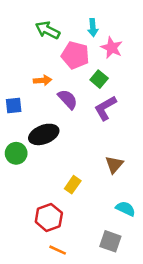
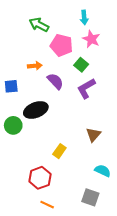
cyan arrow: (93, 28) -> (84, 17), moved

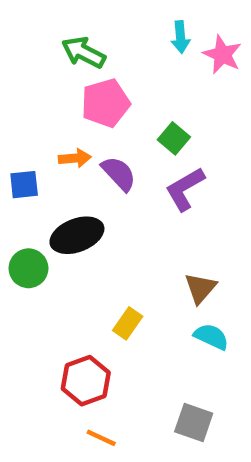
pink star: (91, 39) -> (222, 55), moved
pink pentagon: (62, 45) -> (106, 103), moved, turned -30
orange arrow: (35, 66) -> (75, 158), moved
cyan semicircle: (103, 171) -> (211, 337), moved

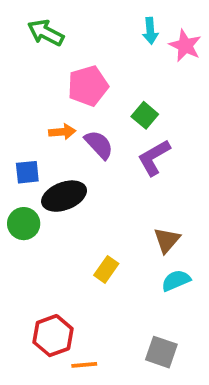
green arrow: (84, 52) -> (46, 33), moved
blue square: (24, 185) -> (27, 172), moved
cyan semicircle: (211, 337) -> (176, 280), turned -48
red hexagon: (86, 381) -> (53, 336), moved
orange line: (101, 438) -> (84, 365), turned -30

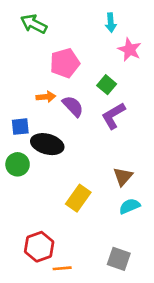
pink star: (185, 46) -> (130, 50), moved
black ellipse: (64, 196) -> (47, 144), turned 36
yellow rectangle: (106, 269) -> (78, 198), size x1.4

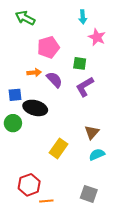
green square: (107, 85) -> (80, 63), turned -32

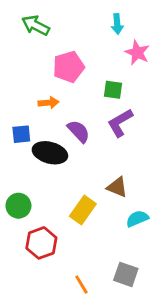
purple semicircle: (54, 80) -> (79, 131), moved
green circle: (13, 123) -> (18, 206), moved
brown triangle: (92, 132) -> (117, 187), moved, turned -49
red hexagon: (29, 185) -> (41, 243), moved
orange line: (46, 201) -> (81, 284), moved, turned 64

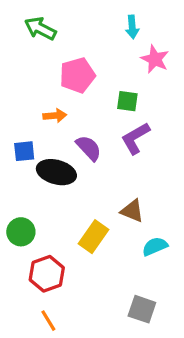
orange line: (81, 284) -> (48, 321), moved

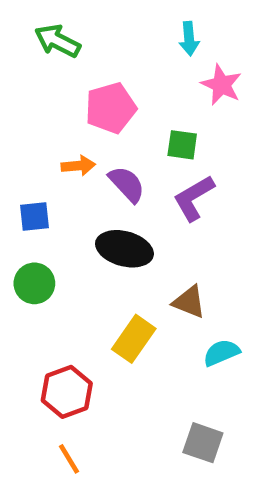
purple semicircle: (89, 148) -> (127, 184), moved
black ellipse: (56, 172) -> (124, 249), moved
green circle: (21, 232) -> (34, 283), moved

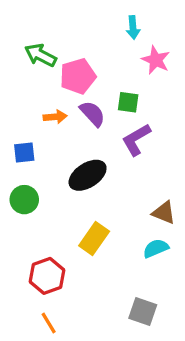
green arrow: (57, 41) -> (40, 55), moved
purple semicircle: (127, 184) -> (92, 114), moved
black ellipse: (124, 249) -> (88, 175), turned -48
brown triangle: (189, 302) -> (164, 213), moved

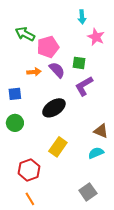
gray square: (143, 312) -> (88, 192), turned 36

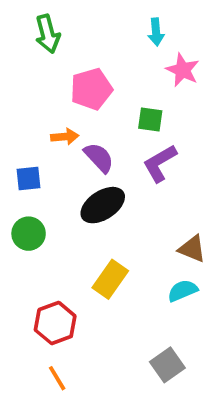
green arrow: (25, 34) -> (48, 34), moved, turned -132
purple semicircle: (57, 70) -> (99, 158), moved

